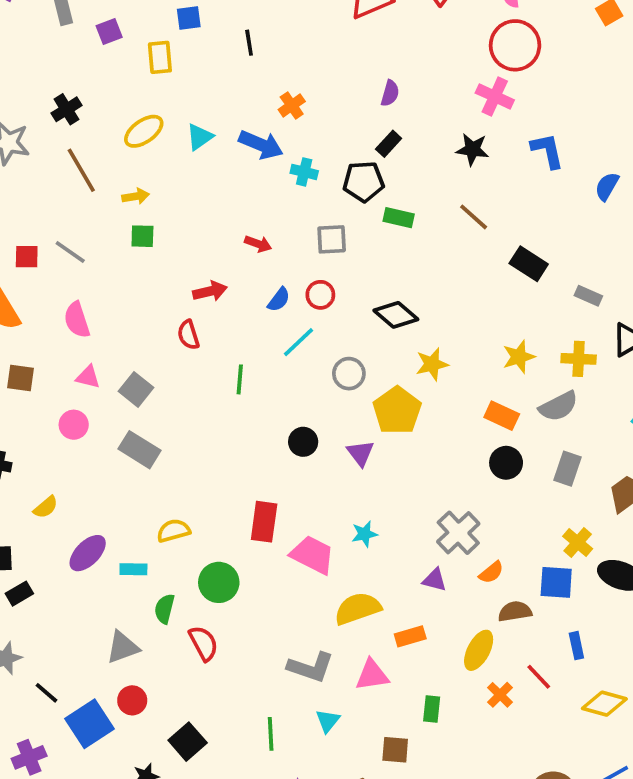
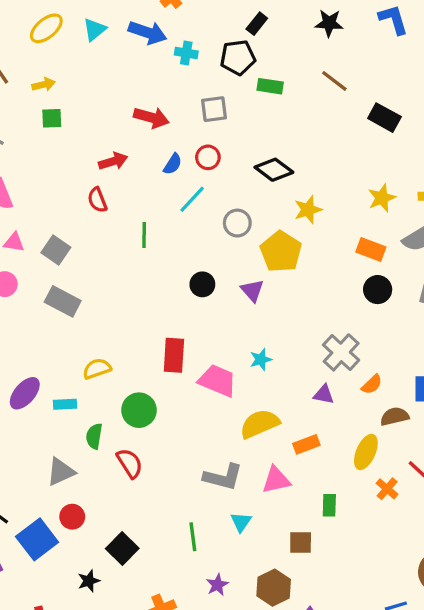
red arrow: (258, 244) -> (151, 118), size x1.5

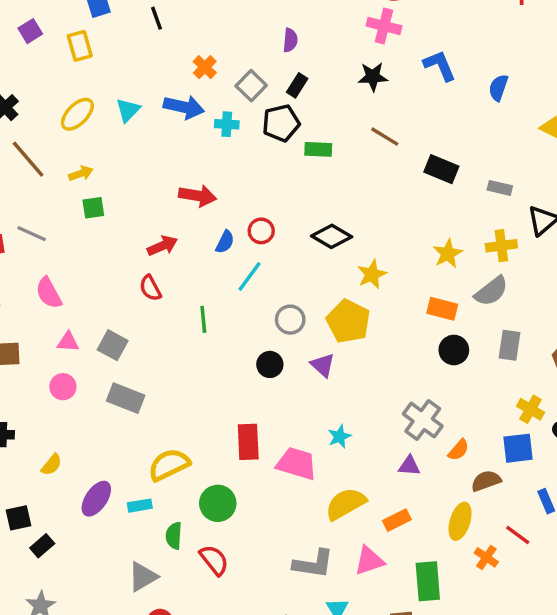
gray square: (214, 109) -> (251, 86), moved, turned -32
gray circle: (237, 223) -> (290, 320), moved
yellow semicircle: (97, 369) -> (169, 465), size x1.4
green rectangle: (329, 505) -> (428, 581), size x1.6

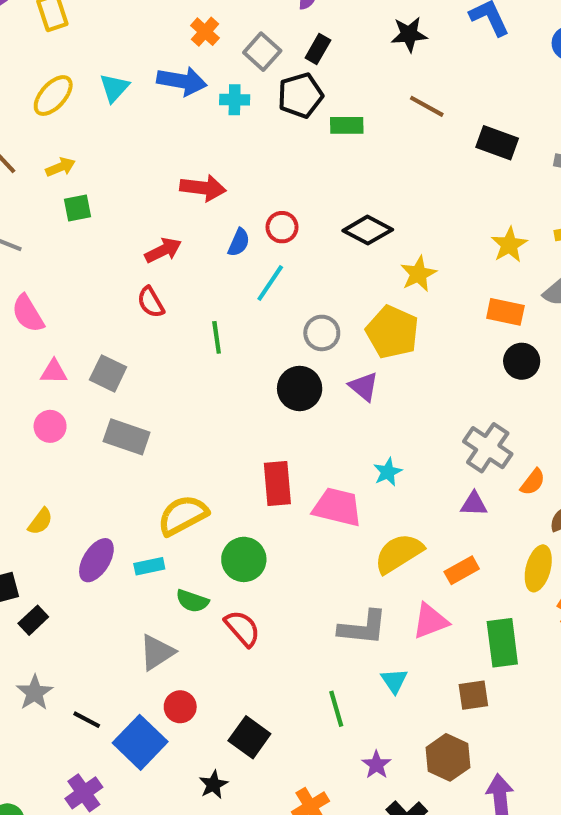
black circle: (270, 364) -> (300, 388), size x1.4
green semicircle: (174, 536) -> (192, 601), turned -72

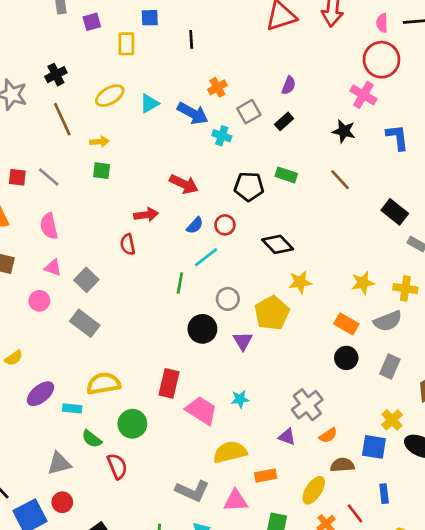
black pentagon: (300, 95) -> (249, 187), moved
black rectangle: (497, 143) -> (395, 212), moved
green line: (217, 337) -> (180, 283), moved

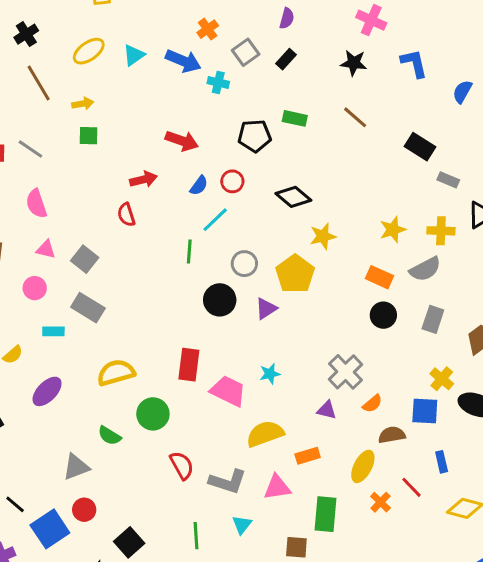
purple triangle: (243, 341) -> (266, 309), turned 35
cyan rectangle: (72, 408) -> (53, 331), moved
red semicircle: (117, 466) -> (182, 465), moved

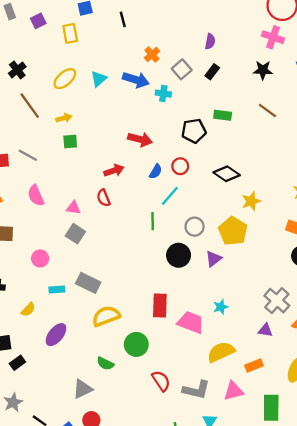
pink triangle: (46, 249) -> (73, 208), moved
gray rectangle: (88, 308) -> (88, 283), moved

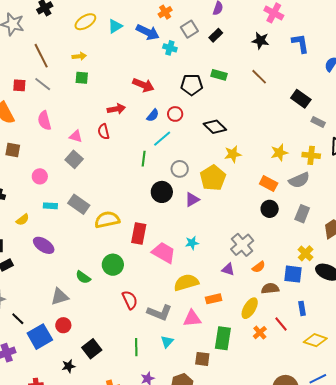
brown line: (30, 106) -> (41, 56), moved
yellow semicircle: (106, 316) -> (107, 220), moved
purple ellipse: (56, 335) -> (44, 245), turned 75

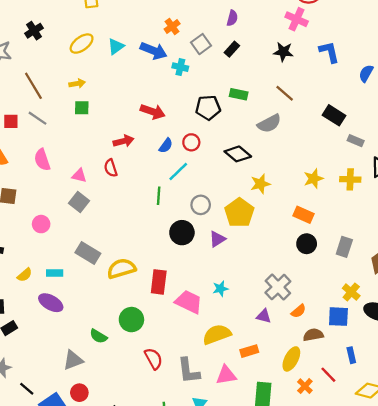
gray semicircle: (299, 180) -> (269, 123), moved
cyan rectangle: (50, 206) -> (55, 273), moved
gray L-shape: (160, 313) -> (189, 371), turned 65

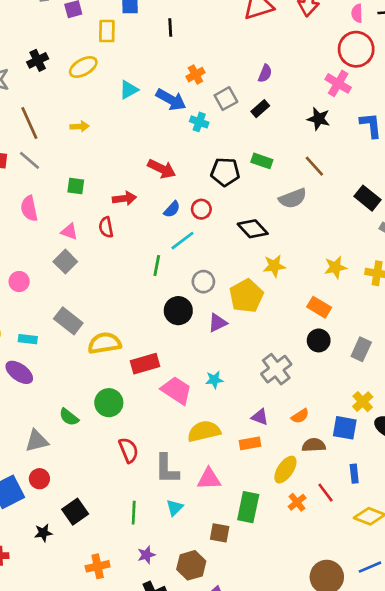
yellow ellipse: (82, 44) -> (83, 67), moved
green square: (82, 108) -> (76, 186), moved
red rectangle: (159, 282) -> (145, 364), turned 60
gray cross: (278, 287) -> (276, 369), moved
orange rectangle: (249, 351) -> (250, 443), moved

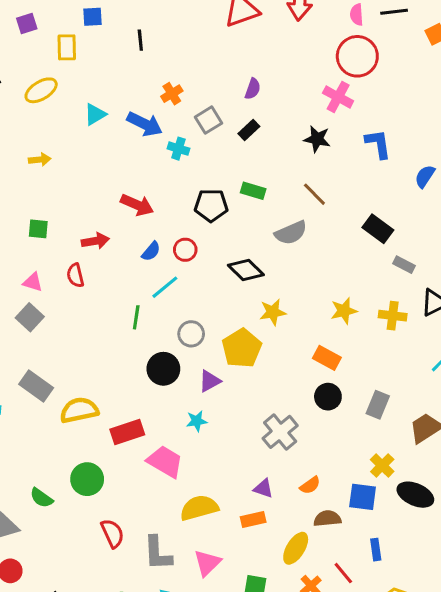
cyan star: (214, 380) -> (197, 421), moved
pink triangle: (209, 479) -> (207, 563), turned -40

